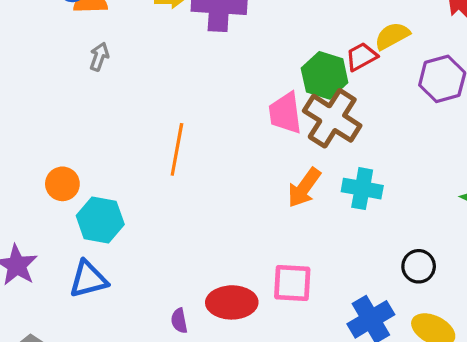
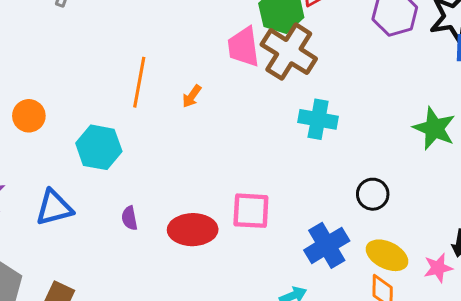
orange arrow: (304, 188) -> (192, 96), moved, size x0.6
cyan hexagon: (100, 220) -> (99, 147), moved
purple semicircle: (179, 321) -> (129, 218), moved

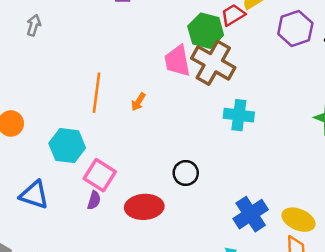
black circle: (373, 194) -> (186, 173), moved
blue triangle: (54, 208) -> (34, 195), turned 36
pink square: (251, 211) -> (100, 175), moved, turned 32
purple semicircle: (129, 218) -> (94, 200), turned -150

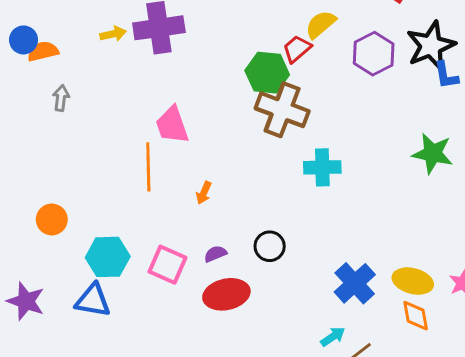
pink trapezoid: (177, 61) -> (172, 125), moved
orange arrow: (138, 102) -> (204, 193), moved
cyan hexagon: (67, 146) -> (108, 257), moved
purple semicircle: (94, 200) -> (215, 254), moved, turned -120

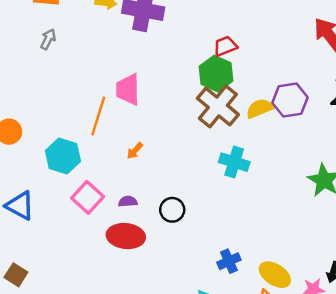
yellow semicircle: (321, 24) -> (260, 108), moved
red trapezoid: (297, 49) -> (225, 46), moved
purple hexagon: (374, 54) -> (290, 100), moved
cyan hexagon: (108, 257) -> (63, 156), moved
blue cross: (355, 283) -> (229, 261), size x0.7

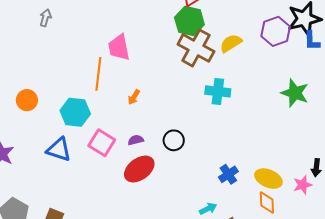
purple hexagon: (290, 100) -> (276, 31), moved
blue triangle: (20, 206) -> (59, 150), moved
red ellipse: (126, 236) -> (139, 169), turned -32

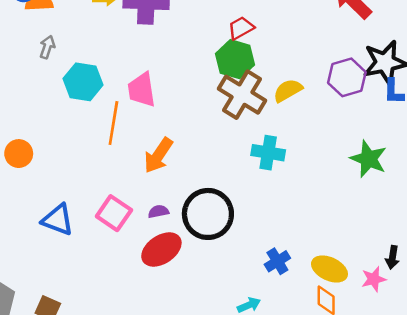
orange arrow: (134, 97) -> (158, 155), size x1.8
cyan hexagon: (75, 112) -> (83, 82), moved
black circle: (174, 140) -> (208, 214), size x1.8

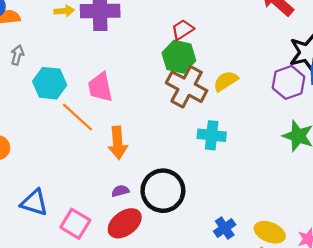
purple hexagon: (347, 77) -> (289, 82), moved
orange line: (113, 123) -> (78, 117), turned -54
orange arrow: (158, 155) -> (118, 143), turned -36
pink square: (114, 213) -> (75, 224), moved

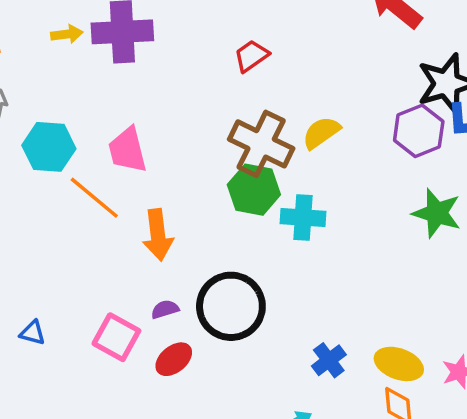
green hexagon: (179, 57) -> (254, 190), moved
blue triangle: (34, 203) -> (32, 333), size x0.6
red ellipse: (125, 223) -> (174, 359), size x0.7
pink square: (75, 224) -> (116, 337), moved

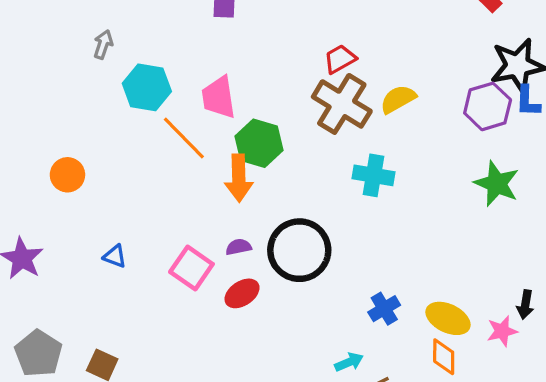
red trapezoid: (251, 56) -> (340, 59), moved
green hexagon: (254, 190) -> (259, 143), moved

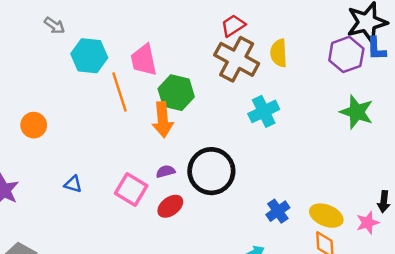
gray arrow: (103, 44) -> (55, 25), turned 110
yellow semicircle: (398, 99) -> (279, 53), turned -60
orange line: (184, 138) -> (119, 92), turned 30
cyan cross: (373, 175) -> (264, 111), turned -32

